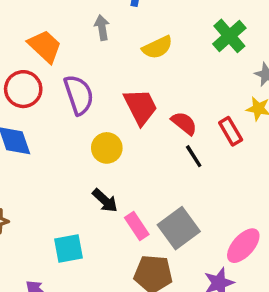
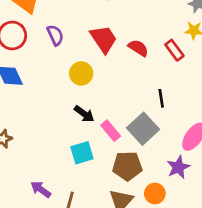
purple semicircle: (79, 95) -> (55, 35), size x0.7
black line: (194, 156) -> (161, 98), moved, turned 30
cyan square: (69, 248) -> (82, 153), moved

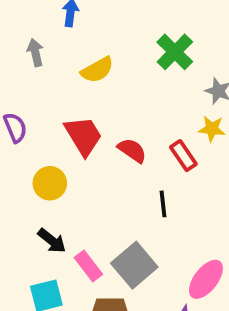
black line: (161, 98) -> (163, 204), moved

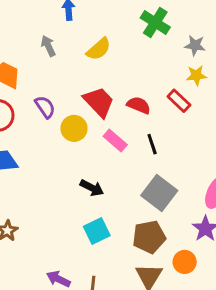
yellow circle: (50, 183) -> (74, 128), moved
black line: (163, 204) -> (152, 144), moved
pink rectangle: (88, 266) -> (115, 140), moved

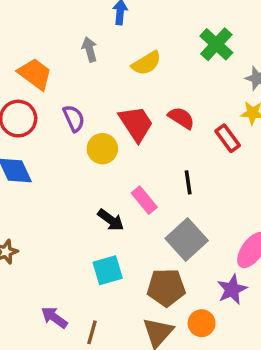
red semicircle: (139, 105) -> (181, 118), moved
pink rectangle: (115, 140) -> (144, 200), moved

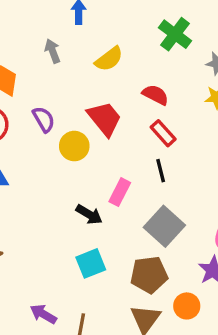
red semicircle: (181, 118) -> (155, 95), moved
red rectangle: (228, 138) -> (163, 133), moved
pink rectangle: (144, 200) -> (120, 192), turned 72

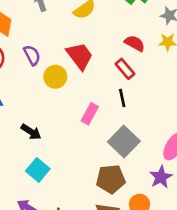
red semicircle: (155, 95) -> (135, 43), moved
black arrow: (89, 214) -> (31, 132), moved
cyan square: (91, 263) -> (38, 170), moved, turned -30

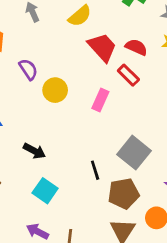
red trapezoid: (80, 56) -> (102, 47), moved
black line: (122, 98) -> (95, 170), moved
pink rectangle: (90, 114) -> (100, 100), moved

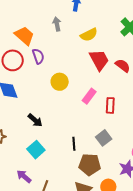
purple semicircle: (28, 69) -> (38, 56), moved
red rectangle: (128, 75) -> (110, 105), moved, turned 35
gray square: (134, 153) -> (104, 138), size x0.7

